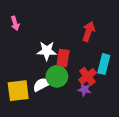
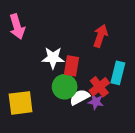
pink arrow: (15, 23) -> (17, 27), size x1.5
white semicircle: (42, 85) -> (80, 97), moved

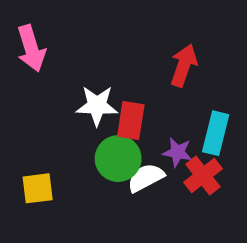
red cross: (99, 87) -> (203, 176), moved
purple star: (96, 102) -> (177, 152), moved
yellow square: (21, 103) -> (38, 188), size x0.7

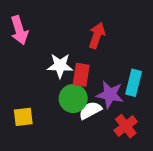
red arrow: (184, 65) -> (97, 35), moved
purple star: (177, 152) -> (110, 95), size x1.5
red cross: (203, 176) -> (126, 126), moved

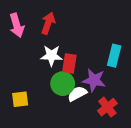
red arrow: (97, 35) -> (48, 23), moved
cyan rectangle: (134, 83) -> (114, 56), moved

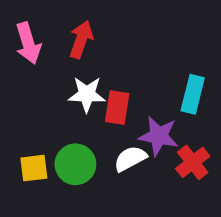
green circle: (63, 84) -> (75, 164), moved
red cross: (107, 107) -> (193, 162), moved

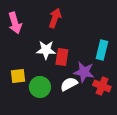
red arrow: (81, 39) -> (55, 18), moved
red cross: (193, 162) -> (102, 86), turned -30
yellow square: (34, 168) -> (18, 76), moved

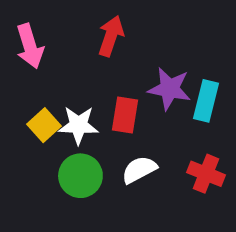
white star: (46, 50) -> (78, 125), moved
purple star: (84, 72) -> (170, 89), moved
yellow square: (18, 76) -> (44, 125), moved, turned -35

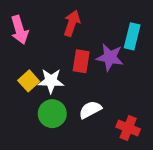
cyan rectangle: (206, 101) -> (132, 36), moved
red rectangle: (125, 115) -> (81, 61), moved
red cross: (206, 174) -> (128, 128), moved

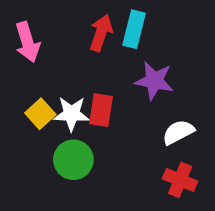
cyan rectangle: (132, 36) -> (134, 29), moved
red rectangle: (81, 61) -> (101, 110), moved
white semicircle: (90, 110) -> (178, 132), moved

